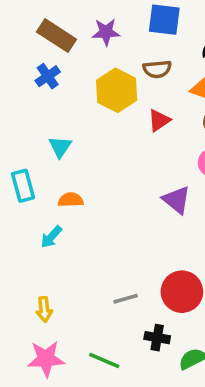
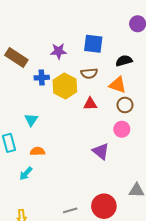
brown rectangle: (57, 36) -> (16, 58), moved
blue cross: (48, 76) -> (42, 78), moved, turned 32
red triangle: (159, 120) -> (90, 104), turned 32

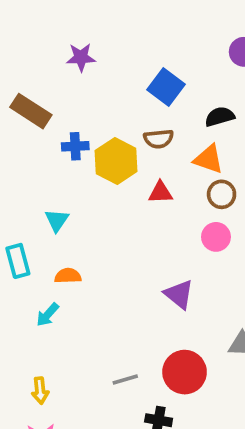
blue square: (93, 44) -> (166, 87), turned 30
purple star: (59, 51) -> (81, 57), moved
purple triangle: (101, 151) -> (179, 294), moved

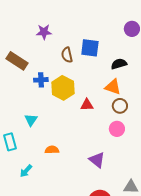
blue square: (166, 87) -> (90, 48), turned -30
brown semicircle: (159, 139) -> (67, 55), moved, turned 84
orange semicircle: (68, 276) -> (52, 150), moved

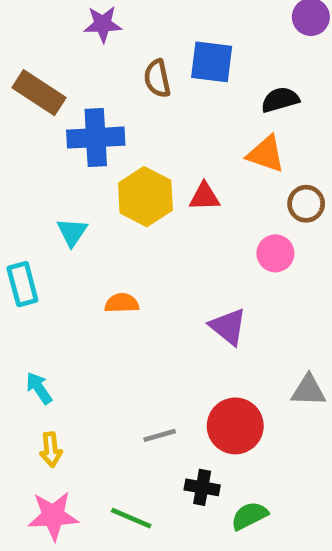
blue cross: (41, 80) -> (96, 138), size x1.6
yellow hexagon: (63, 88) -> (145, 197), moved
brown circle: (120, 106) -> (306, 204), moved
cyan arrow: (26, 171) -> (39, 388), moved, turned 104

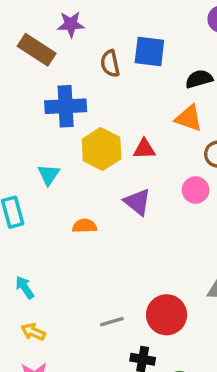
brown rectangle: (39, 93) -> (37, 50), moved
purple triangle: (228, 327) -> (137, 202), moved
yellow arrow: (51, 450) -> (33, 332), turned 120

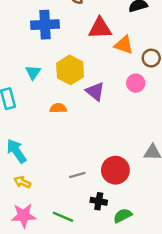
orange triangle: (189, 118) -> (124, 45), moved
yellow hexagon: (102, 149) -> (70, 70), moved
red triangle: (144, 149) -> (100, 28), moved, size x1.5
cyan arrow: (25, 287) -> (16, 151), size x1.5

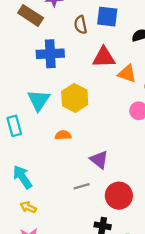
cyan triangle: (33, 72) -> (39, 100), size x1.5
purple triangle: (95, 91) -> (99, 160), moved
gray line: (77, 175) -> (82, 186), moved

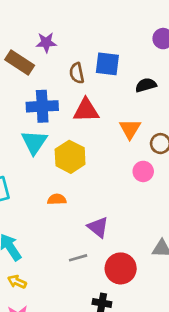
red triangle: (104, 57) -> (86, 110), moved
orange triangle: (127, 74) -> (130, 129), turned 42
cyan triangle: (39, 100) -> (34, 142), moved

